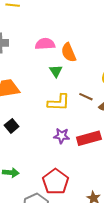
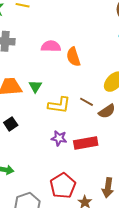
green triangle: (56, 71) -> (35, 86), moved
red pentagon: (56, 182) -> (63, 186), moved

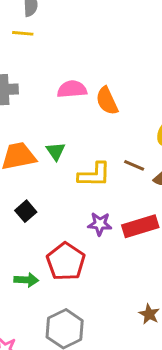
red pentagon: (63, 186) -> (66, 261), moved

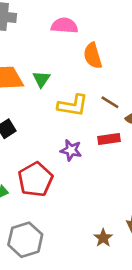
orange semicircle: (107, 101) -> (93, 56), moved
red rectangle: (140, 226) -> (109, 139), moved, size x0.7

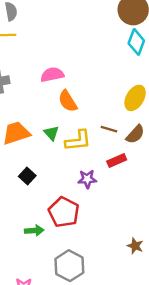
orange semicircle: (93, 56) -> (68, 101), moved
green triangle: (41, 79) -> (51, 133), moved

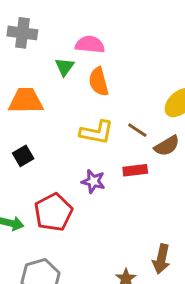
green triangle: (51, 133) -> (65, 67), moved

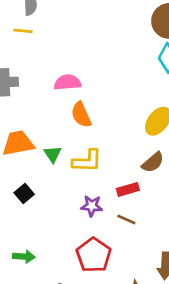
green triangle: (65, 67) -> (53, 154), moved
brown line: (137, 130) -> (126, 220), moved
red pentagon: (53, 212) -> (94, 255), moved

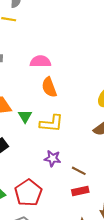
red rectangle: (128, 189) -> (80, 191), moved
red pentagon: (94, 255) -> (28, 193), moved

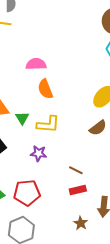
purple star: (53, 158) -> (39, 153), moved
red pentagon: (28, 193) -> (27, 193), turned 30

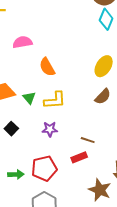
pink semicircle: (36, 64) -> (22, 42), moved
red rectangle: (78, 190) -> (79, 157), moved
brown star: (81, 223) -> (100, 190), size x1.6

